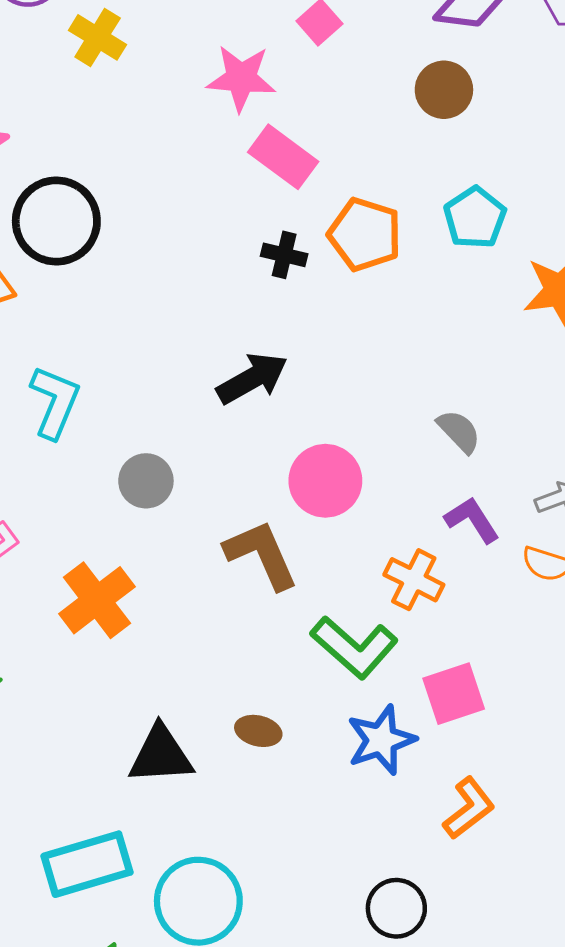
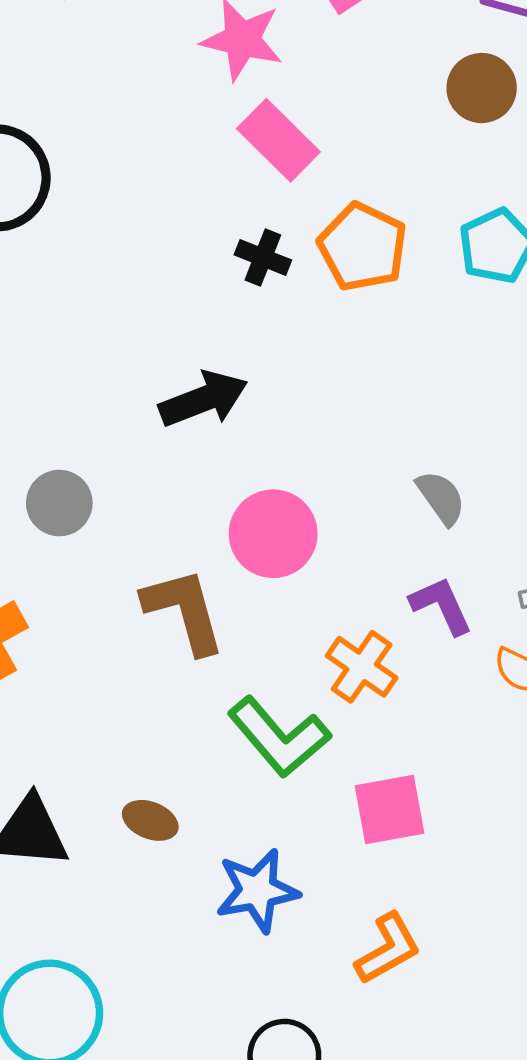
blue star: (381, 740) -> (257, 891), moved

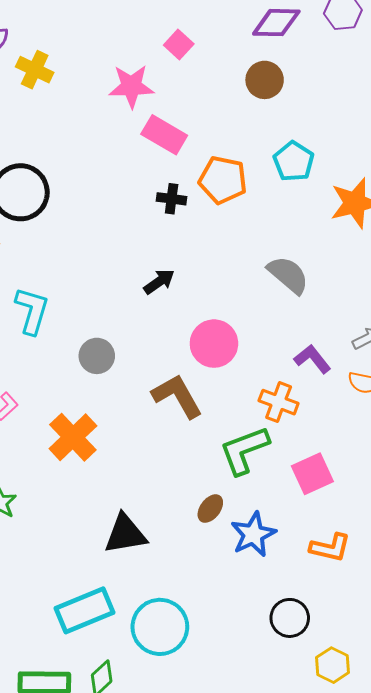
black arrow: (203, 399) -> (159, 282), size x0.7
gray semicircle: (441, 498) -> (288, 275), moved, size x1.4
green L-shape: (279, 737) -> (244, 450), turned 124
brown ellipse: (150, 820) -> (210, 509), moved, turned -60
orange L-shape: (388, 949) -> (330, 548), turned 57

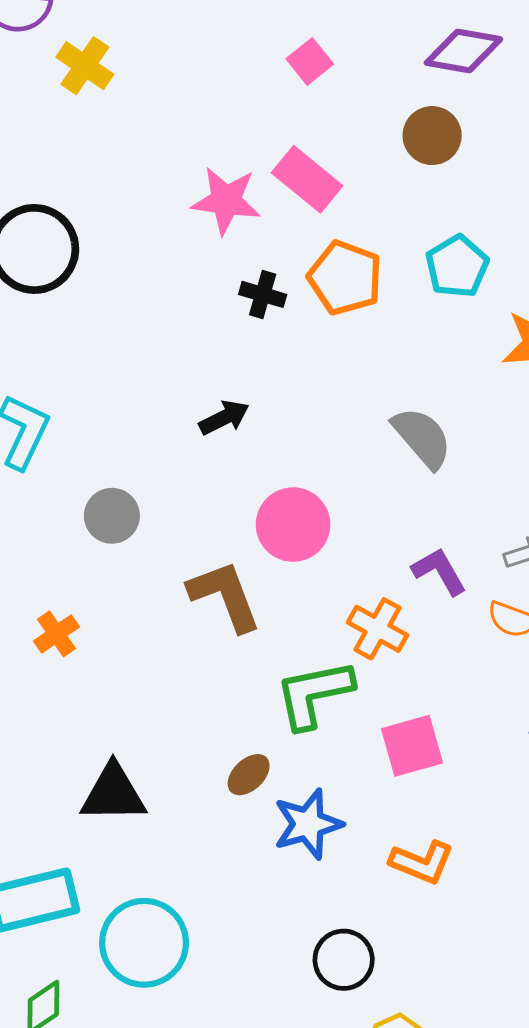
pink star: (131, 86) -> (226, 201), moved
pink rectangle: (164, 135) -> (307, 179), moved
orange cross: (73, 437) -> (56, 634), size x0.6

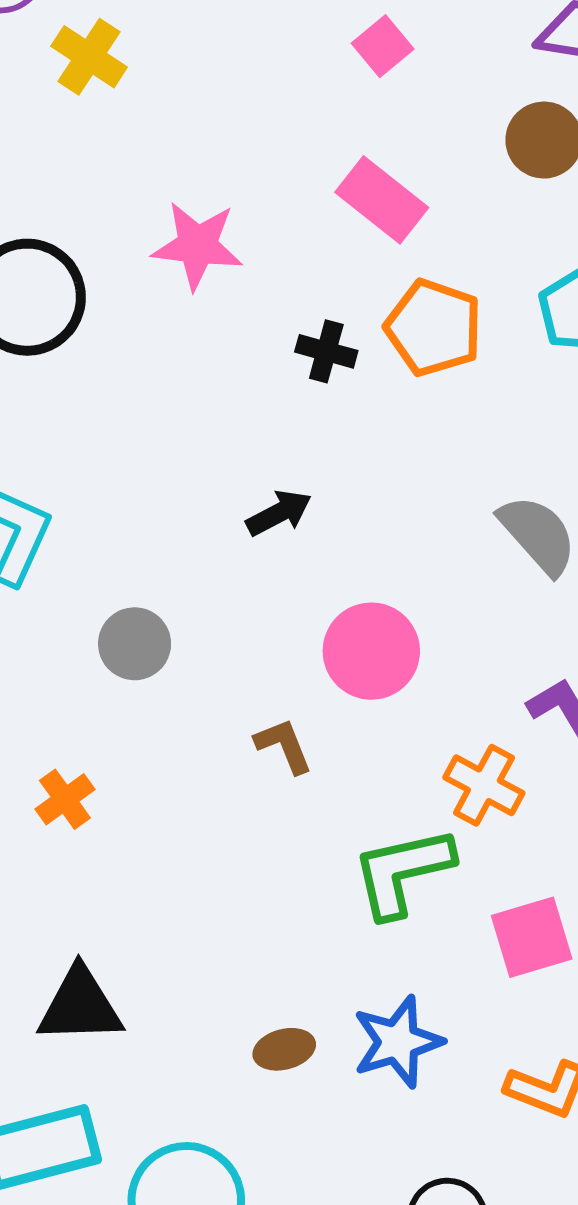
pink star: (226, 201) -> (197, 245), moved
brown L-shape: (225, 596) -> (284, 746), size x0.6
brown ellipse: (249, 775) -> (284, 1049), moved, turned 30
black triangle: (113, 793) -> (80, 1006), moved

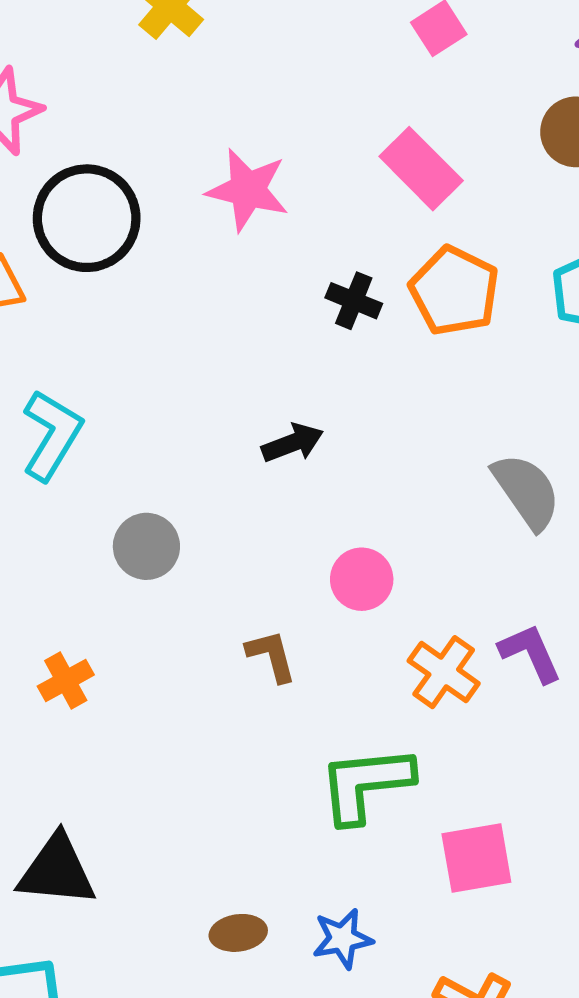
pink circle: (371, 651) -> (362, 579), size x0.7
orange cross: (484, 785) -> (444, 672), moved
blue star: (398, 1042) -> (343, 939), size x0.7

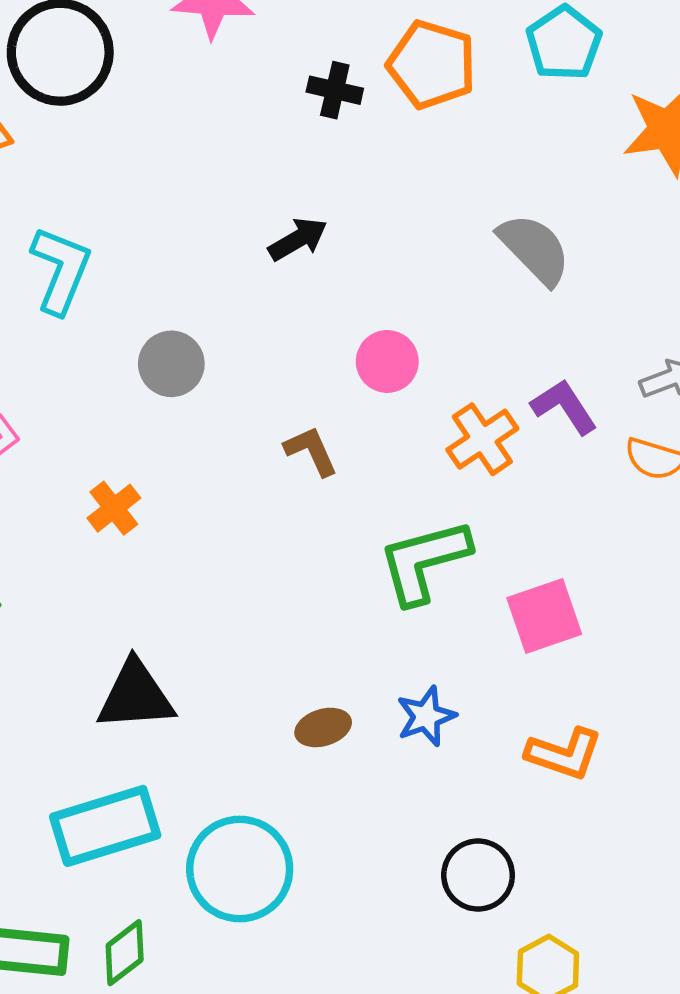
orange cross: (444, 672) -> (482, 439), turned 30

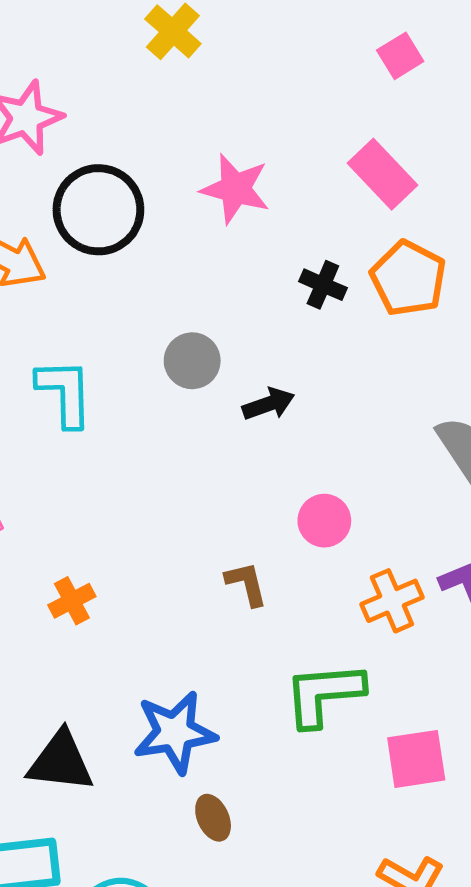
cyan L-shape: (61, 270) -> (65, 393), turned -34
gray circle: (171, 364) -> (192, 361), moved
blue star: (426, 716) -> (175, 732), moved, size x1.6
brown ellipse: (323, 727) -> (213, 818), turned 72

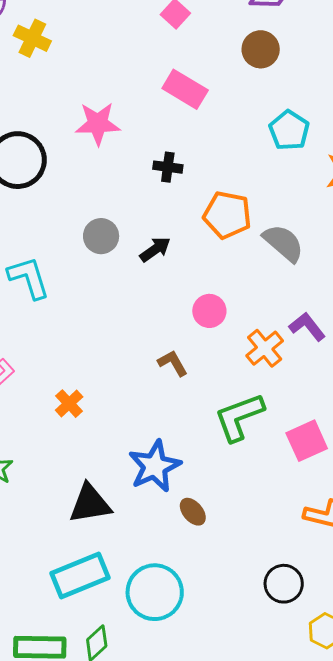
orange pentagon: (408, 278) -> (227, 215), moved

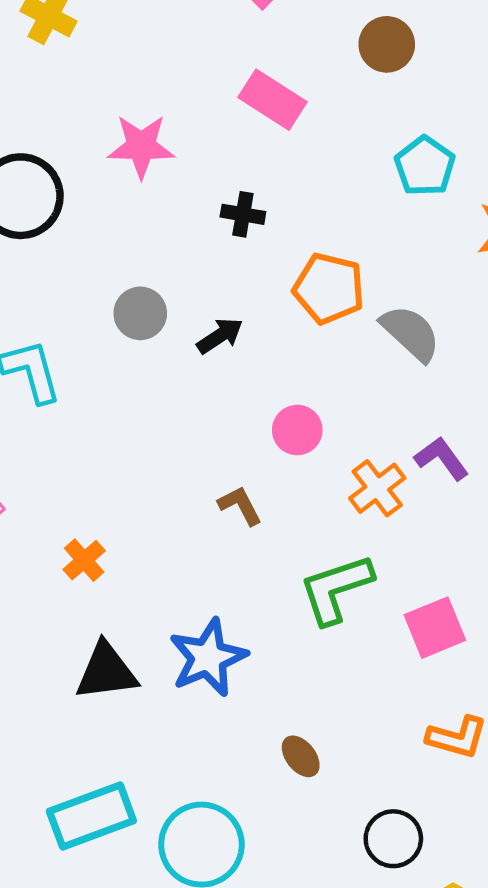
black triangle: (90, 504) -> (106, 671), moved
brown ellipse: (193, 512) -> (301, 756), moved

